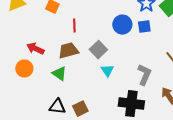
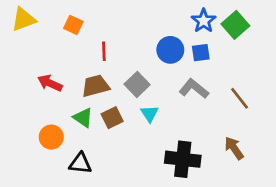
orange circle: (24, 69) -> (51, 137), moved
gray L-shape: (144, 75) -> (194, 89), moved, turned -75
brown square: (80, 109) -> (112, 118), moved

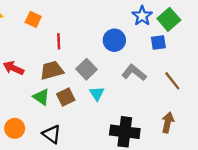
blue square: (201, 53) -> (158, 43), moved
orange circle: (51, 137) -> (15, 128), moved
brown arrow: (234, 148) -> (168, 123), turned 48
black triangle: (80, 163) -> (52, 134), moved, turned 30

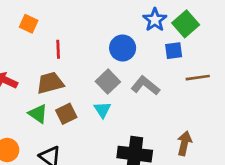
gray square: (87, 69) -> (108, 82), moved
brown line: (172, 81) -> (198, 78), moved, turned -60

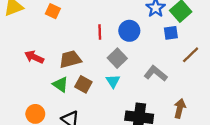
red line: (58, 49) -> (100, 32), moved
brown line: (198, 78) -> (191, 55), turned -36
gray L-shape: (145, 86) -> (156, 73), moved
brown square: (66, 114) -> (83, 84), turned -35

